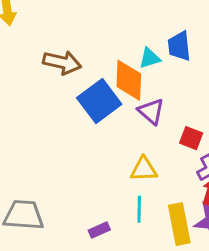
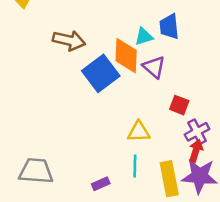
purple triangle: (151, 111) -> (154, 67), moved

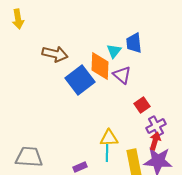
cyan triangle: (144, 37) -> (114, 51), turned -35
red square: (179, 105) -> (142, 105), turned 35
yellow triangle: (139, 132) -> (109, 138), moved

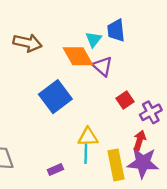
orange diamond: (100, 66) -> (78, 56), turned -32
blue square: (80, 80) -> (55, 97), moved
purple cross: (156, 126) -> (151, 112), moved

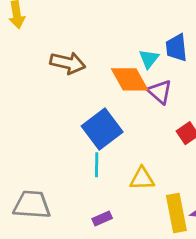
cyan line: (86, 154) -> (97, 165), moved

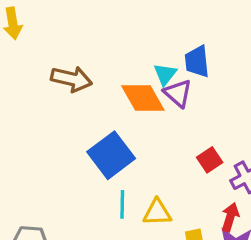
purple triangle: (160, 92) -> (178, 93), moved
cyan line: (97, 165) -> (122, 204), moved

